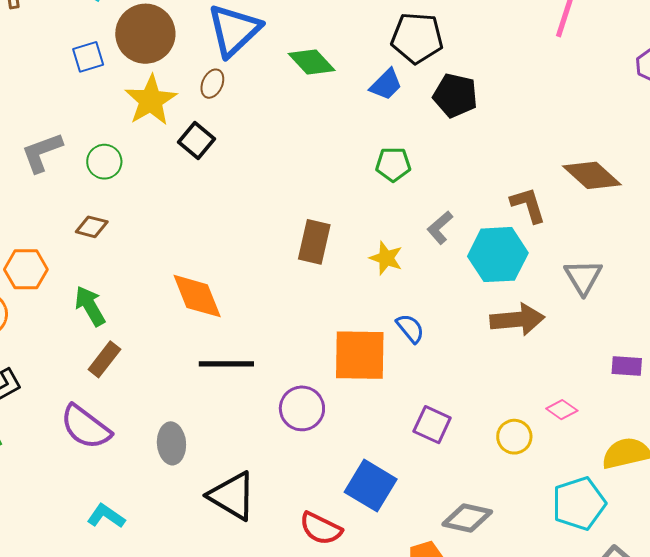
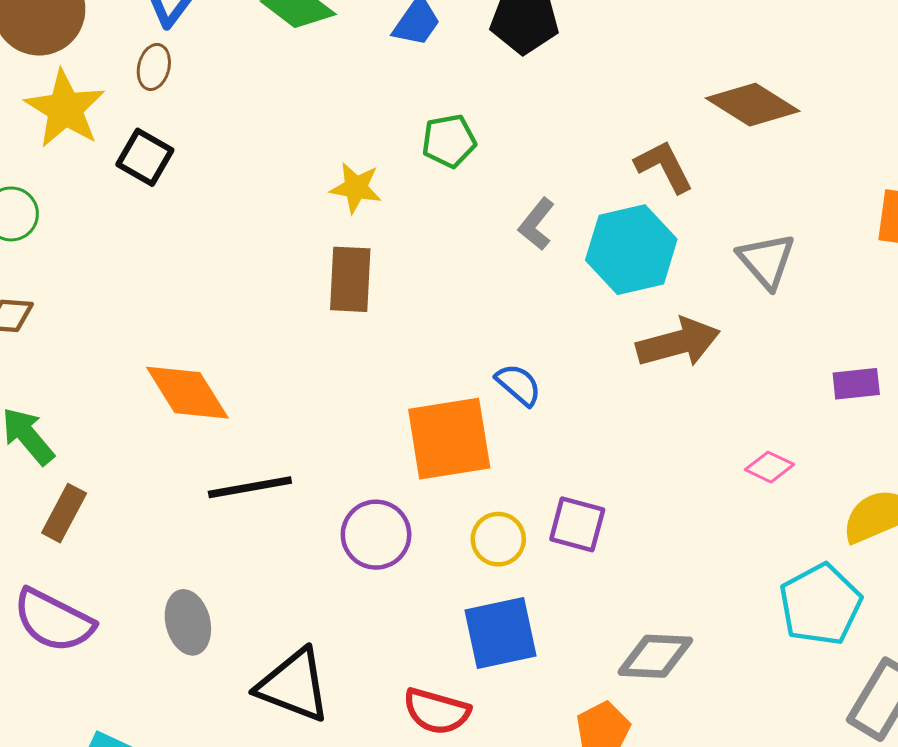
yellow star: (386, 258) -> (356, 188), moved
yellow circle: (514, 437) -> (498, 539), moved
blue square: (371, 486) -> (501, 633), turned -33

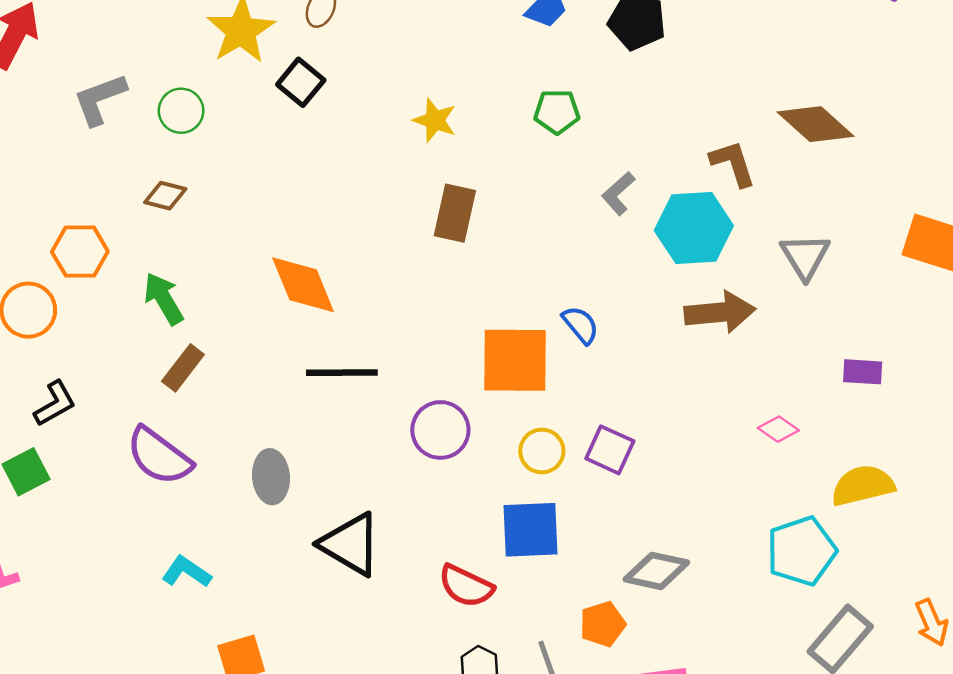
yellow star: (356, 188) -> (435, 120), moved

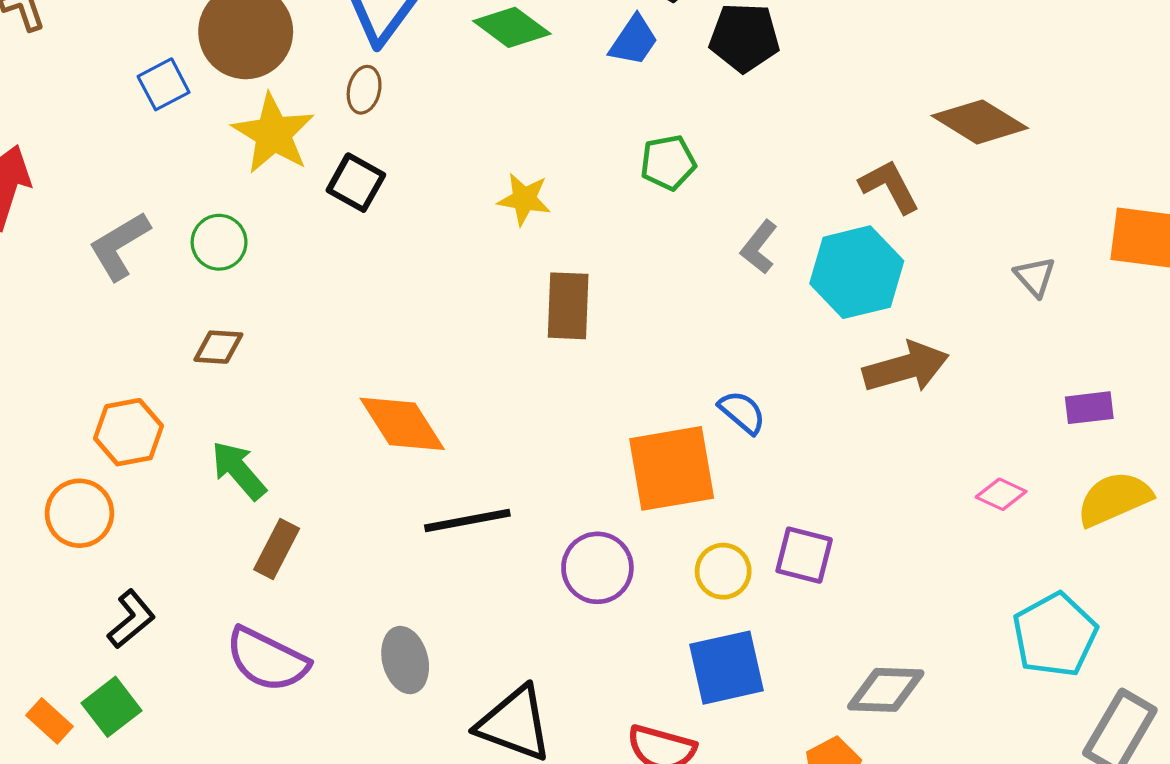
gray triangle: (805, 256) -> (1035, 277), moved, size x0.7
yellow semicircle: (863, 485) -> (1114, 499), moved

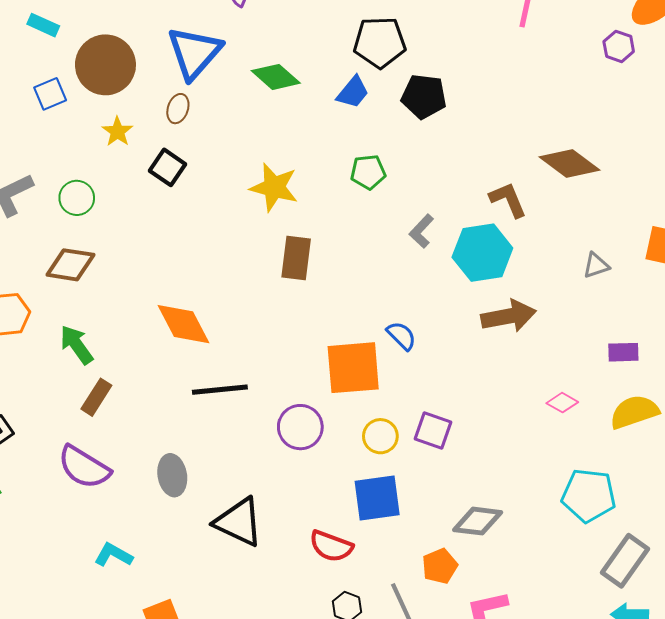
yellow star: (273, 134) -> (117, 132), size x0.6
yellow star: (524, 199) -> (274, 187), size x1.4
gray triangle: (1035, 277) -> (596, 265), turned 48
brown diamond: (218, 347) -> (70, 265), size x1.5
cyan pentagon: (1055, 635) -> (589, 495), turned 30

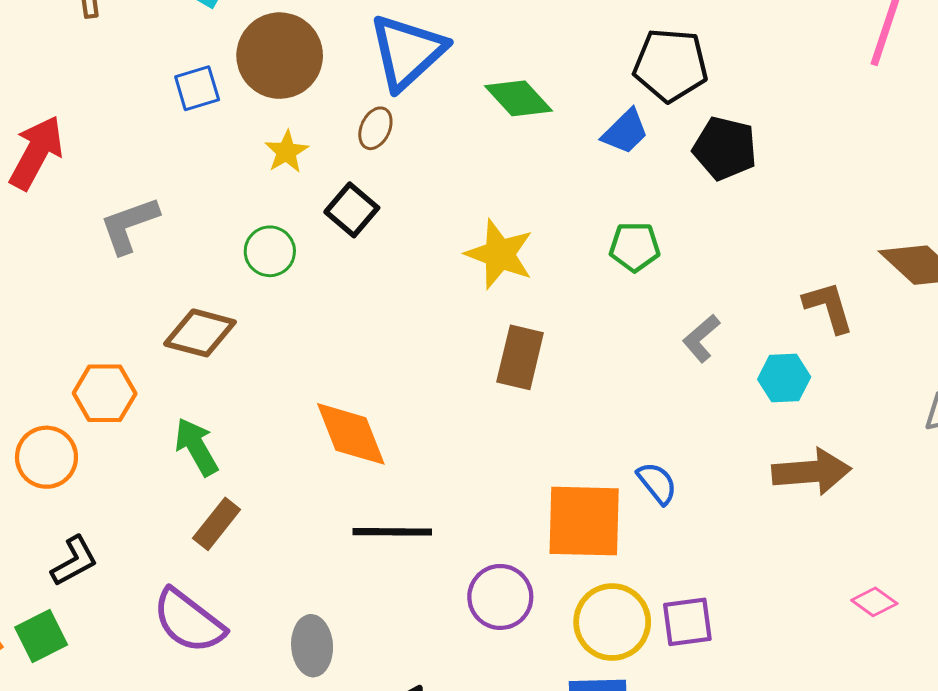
green circle: (77, 198) -> (270, 251), moved
cyan hexagon: (482, 253) -> (784, 378), size x0.6
purple square: (433, 430) -> (687, 622), turned -33
yellow circle: (380, 436) -> (612, 622), size x1.5

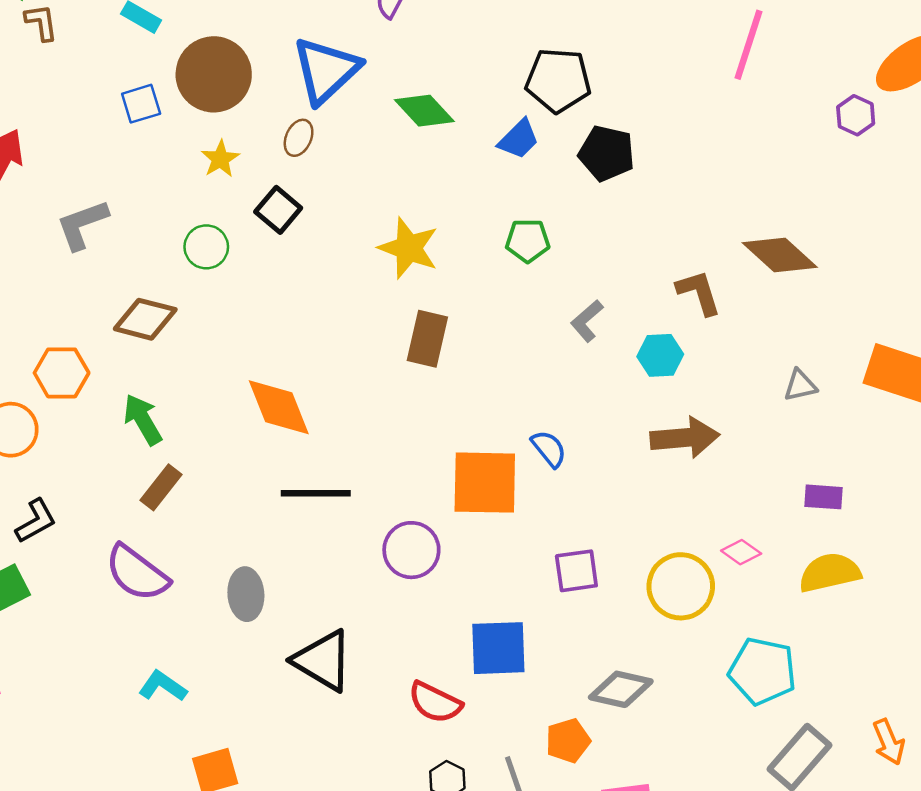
yellow circle: (612, 622) -> (681, 586), moved

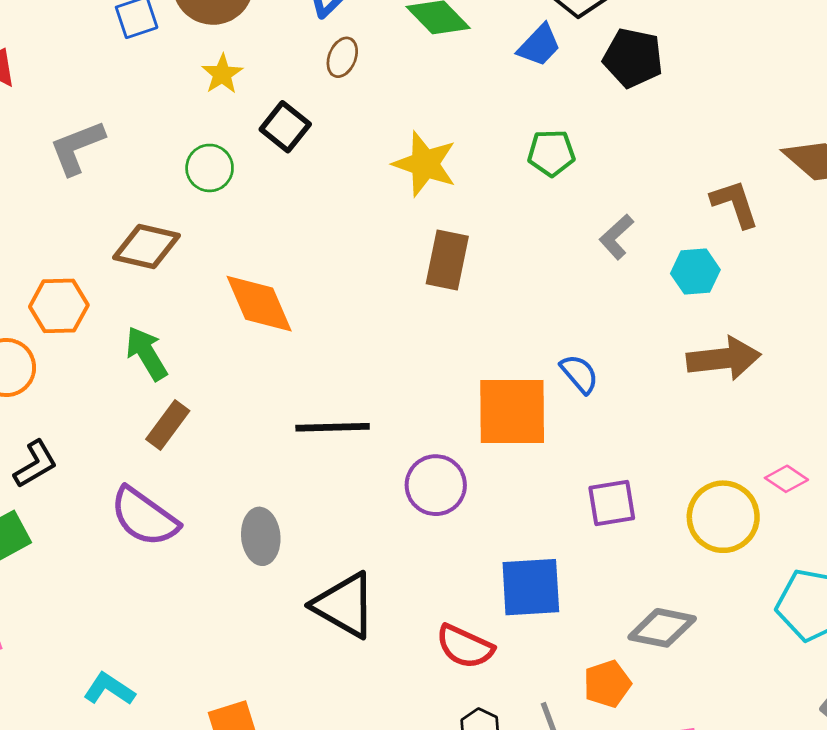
brown ellipse: (299, 138) -> (342, 57), moved
orange diamond: (279, 407) -> (259, 304), moved
cyan L-shape: (163, 686) -> (109, 689), moved

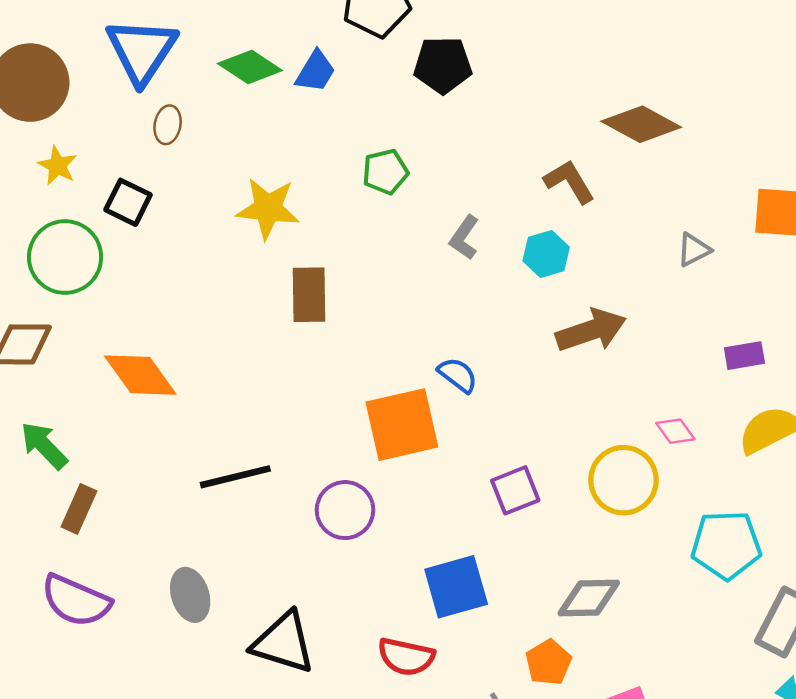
blue trapezoid: (539, 45) -> (315, 71), moved
green circle: (210, 168) -> (65, 257), size x1.6
pink diamond: (786, 479) -> (675, 431), turned 33

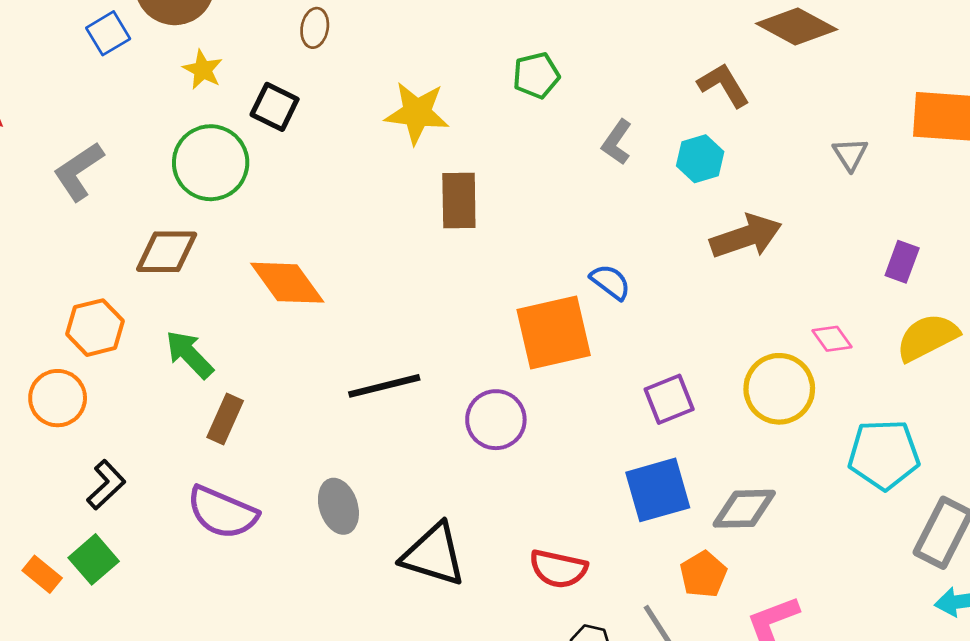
gray triangle: (694, 250) -> (850, 154), turned -36
purple rectangle: (744, 356) -> (902, 262), turned -60
blue square: (456, 587) -> (658, 490), moved

